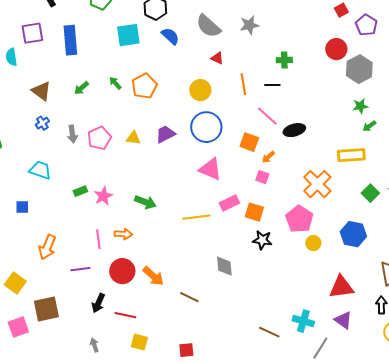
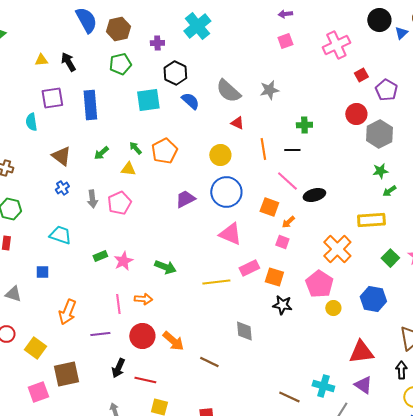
yellow triangle: (133, 138) -> (128, 169), moved

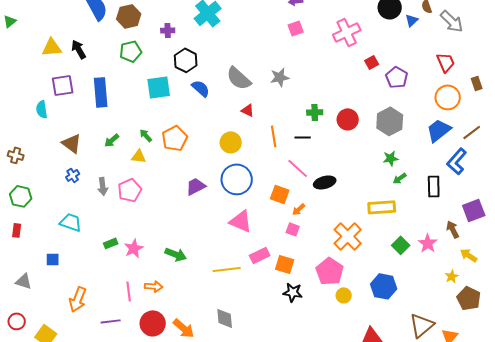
yellow triangle: (41, 60) -> (52, 47), size x1.5
red circle: (356, 114) -> (348, 119), moved
gray diamond: (244, 331) -> (225, 318), moved

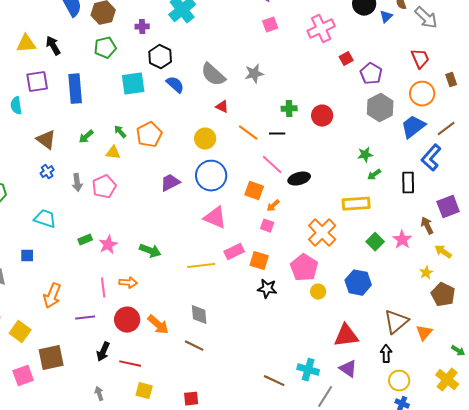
gray hexagon: (390, 121) -> (380, 108), moved
orange line: (274, 136) -> (248, 133), turned -45

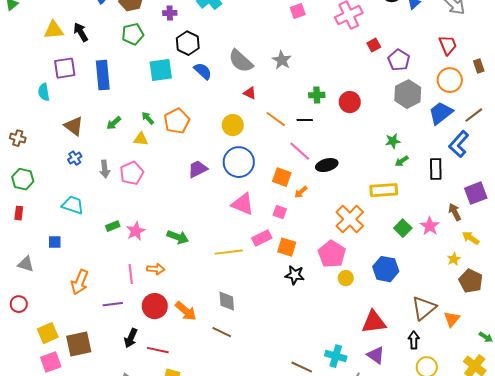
gray star: (254, 74) -> (282, 60), turned -30
pink square: (267, 226) -> (280, 212), moved
yellow square: (20, 332) -> (48, 333), moved, turned 30

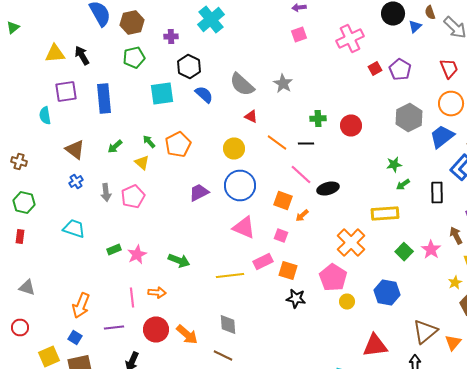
purple pentagon: (399, 60) -> (400, 70), moved
yellow triangle: (141, 139) -> (142, 162), turned 35
blue square: (55, 242) -> (75, 338), moved, turned 32

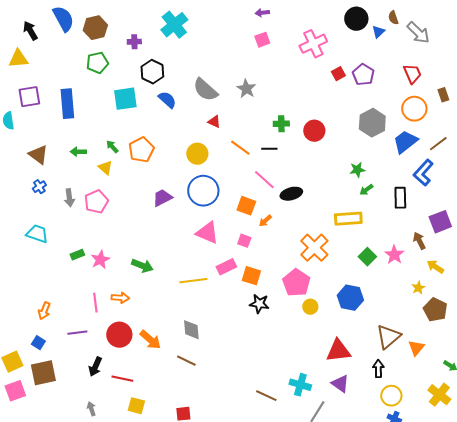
black arrow: (82, 56) -> (30, 31), moved
green arrow: (115, 146) -> (78, 152), turned 42
orange arrow: (81, 306) -> (44, 311), size x0.7

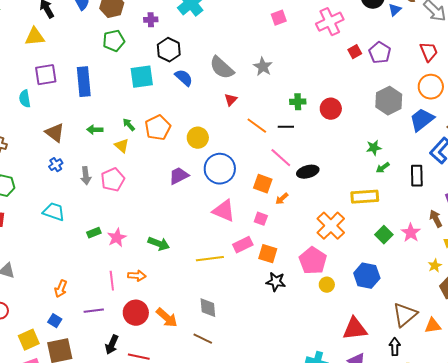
red triangle: (214, 122) -> (231, 100), turned 48
yellow circle: (197, 154) -> (198, 138), moved
orange triangle: (416, 348) -> (433, 326), turned 42

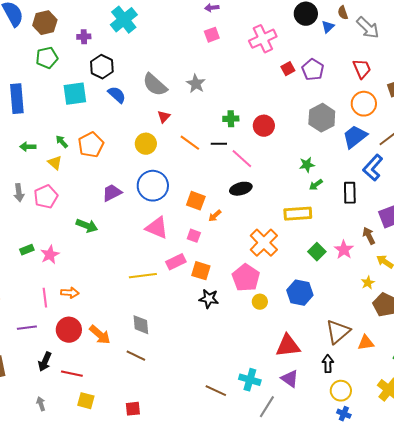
yellow circle: (198, 138) -> (146, 144), moved
pink line: (281, 158) -> (242, 159), moved
green arrow: (159, 244) -> (87, 226), moved

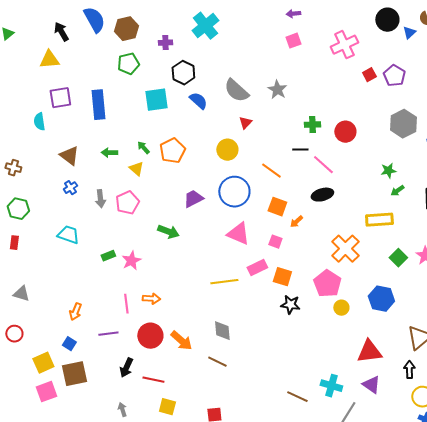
orange line: (190, 143) -> (271, 171), moved

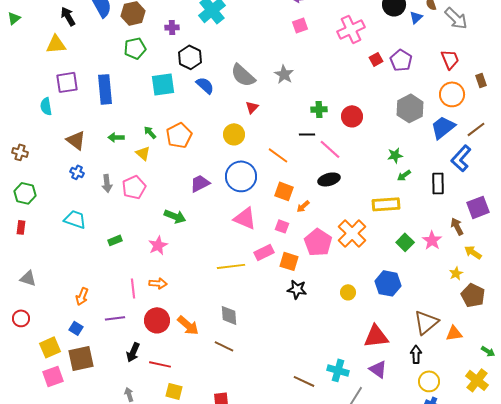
blue cross: (70, 188) -> (77, 172), turned -32
pink star: (131, 261) -> (158, 245), moved
pink pentagon: (327, 284) -> (318, 242), moved

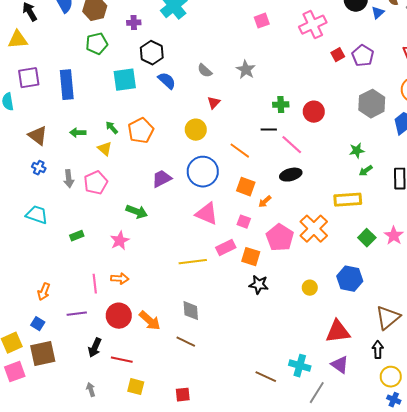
gray semicircle: (243, 75) -> (205, 71), size x0.6

